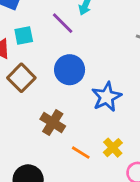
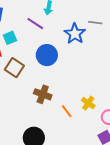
blue star: (107, 97) -> (75, 34), moved
orange line: (81, 153) -> (67, 111), turned 32

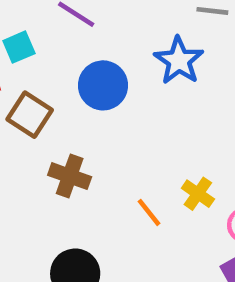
blue star: (75, 34) -> (179, 61), moved
brown cross: (43, 94) -> (70, 176), moved

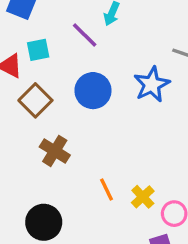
yellow cross: (198, 194) -> (143, 197), moved

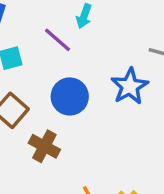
brown cross: (55, 151) -> (44, 146), moved

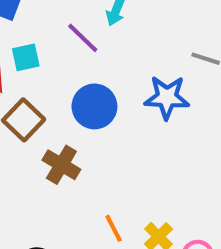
blue star: (130, 86) -> (167, 97), turned 30

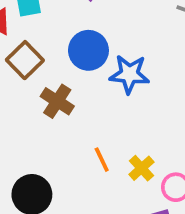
blue star: (167, 97) -> (129, 74), moved

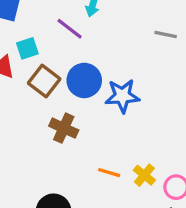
brown square: (25, 60) -> (44, 81), moved
orange line: (102, 160) -> (109, 173), turned -40

